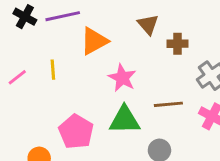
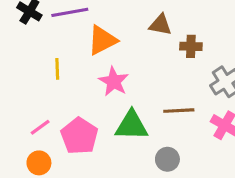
brown triangle: (148, 24) -> (160, 25), turned -40
pink line: (17, 77) -> (40, 127), moved
pink star: (122, 78) -> (114, 81), moved

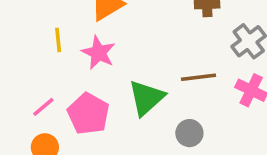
pink star: (114, 81) -> (98, 53), moved
green triangle: (132, 125) -> (146, 98), turned -39

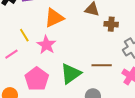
yellow line: (58, 40) -> (24, 35), turned -32
pink line: (43, 107) -> (11, 54), moved

